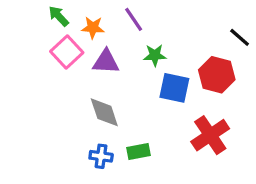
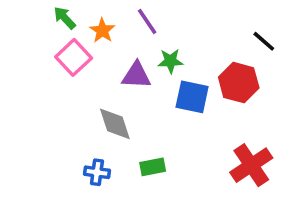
orange star: (93, 28) -> (102, 31), turned 30
purple triangle: (106, 62) -> (136, 75), moved
red cross: (210, 135) -> (251, 165), moved
blue cross: (101, 156) -> (97, 172), moved

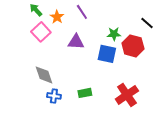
green star: (171, 61) -> (114, 34), moved
gray diamond: (115, 124) -> (44, 75), moved
red cross: (251, 165) -> (127, 95), moved

